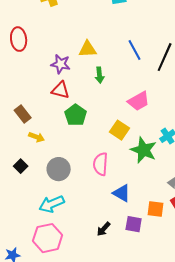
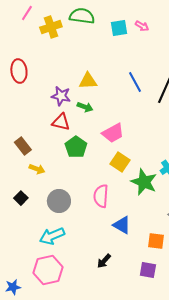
green arrow: (100, 75) -> (85, 107), moved, turned -63
pink trapezoid: (139, 101) -> (113, 133), moved
purple square: (134, 224) -> (148, 270), moved

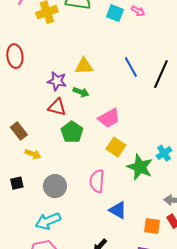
cyan square: (119, 28) -> (115, 13), turned 30
black square: (21, 198) -> (17, 183), turned 32

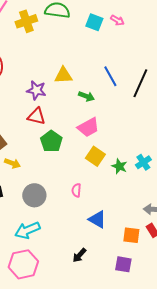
green arrow: (81, 92) -> (86, 96), moved
green star: (140, 167) -> (119, 166), moved, size x0.6
pink semicircle: (97, 181) -> (76, 190), size x0.6

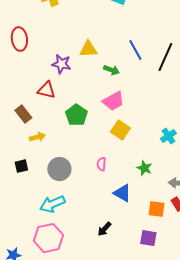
red triangle: (36, 116) -> (46, 90), moved
yellow arrow: (12, 163) -> (37, 137), turned -35
green star: (119, 166) -> (144, 168), moved

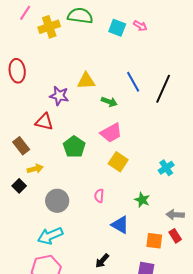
black square: (21, 166) -> (19, 186), moved, turned -32

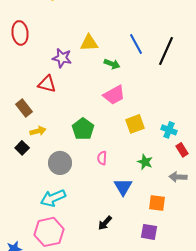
green pentagon: (74, 147) -> (83, 129), moved
yellow square: (118, 162) -> (135, 124), moved, turned 36
cyan cross: (166, 168) -> (169, 130), turned -35
blue triangle: (120, 225) -> (123, 187), turned 30
red rectangle: (175, 236) -> (182, 150), moved

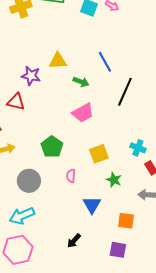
black line: (166, 51) -> (125, 92), moved
yellow square: (135, 124) -> (99, 154), moved

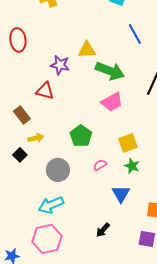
blue line: (105, 62) -> (135, 34), moved
green arrow: (81, 82) -> (110, 71), size x1.8
pink semicircle: (71, 176) -> (100, 165), turned 56
green star: (114, 180) -> (132, 166), moved

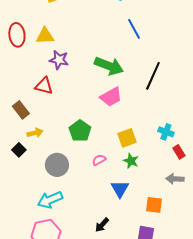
yellow triangle: (87, 50) -> (45, 36), moved

